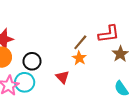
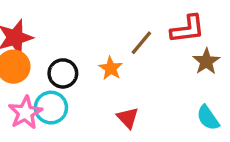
orange star: (79, 58) -> (111, 68), moved
red triangle: (62, 77) -> (128, 118), moved

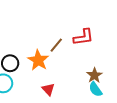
brown star: (206, 61) -> (94, 75), moved
orange star: (111, 68) -> (38, 60), size x1.5

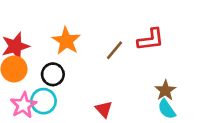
orange star: (38, 60) -> (66, 41), moved

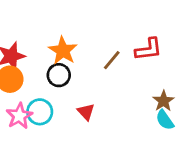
black circle: (53, 74) -> (59, 75), moved
red triangle: (104, 109) -> (86, 112), moved

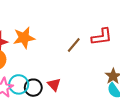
orange star: (63, 51) -> (24, 38), moved, turned 30
black circle: (59, 75) -> (33, 88), moved

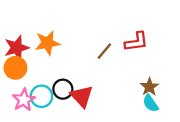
red triangle: (54, 84) -> (82, 96), size x1.5
black circle: (33, 88) -> (63, 89), moved

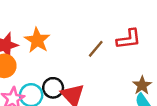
orange star: (47, 43) -> (37, 40), turned -30

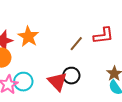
black circle: (53, 88) -> (71, 76), moved

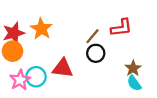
black circle: (71, 76) -> (96, 53), moved
red triangle: (57, 82) -> (63, 68), moved, turned -40

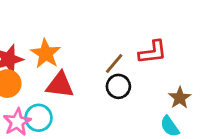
red triangle: (63, 68) -> (60, 85), moved
brown star: (133, 68) -> (180, 98), moved

